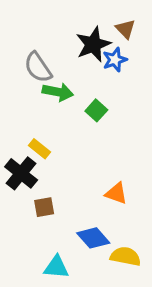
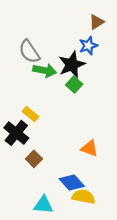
brown triangle: (125, 29) -> (97, 22), turned 42
black star: (93, 44) -> (72, 64), moved
brown square: (44, 207) -> (34, 159), turned -35
yellow semicircle: (125, 256) -> (84, 197), moved

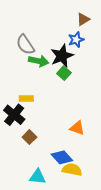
yellow rectangle: (30, 114) -> (26, 99), turned -40

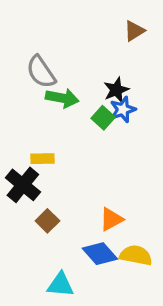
blue star: (76, 40) -> (123, 110), moved
black star: (62, 56) -> (116, 90), moved, size x0.7
orange triangle: (77, 128) -> (111, 219), moved, turned -49
yellow semicircle: (72, 170) -> (136, 255), moved

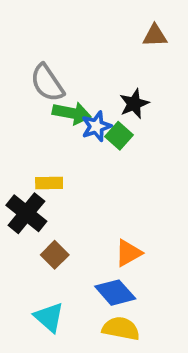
brown triangle: (134, 31) -> (155, 36), turned 30
blue star: (123, 110) -> (96, 126), moved
yellow semicircle: (136, 255) -> (121, 329), moved
cyan triangle: (61, 285) -> (49, 317), moved, turned 36

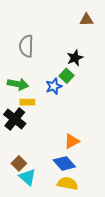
gray semicircle: (47, 83) -> (26, 46), turned 35
green arrow: (72, 113) -> (18, 84), moved
blue star: (96, 126) -> (54, 86), moved
brown square: (55, 255) -> (19, 163), moved

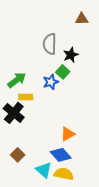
gray semicircle: (26, 46) -> (50, 44), moved
green arrow: (18, 84) -> (17, 80), turned -48
cyan triangle: (27, 177) -> (44, 170), moved

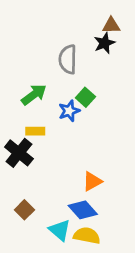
black star: (71, 55) -> (104, 43), moved
green arrow: (17, 80) -> (34, 95), moved

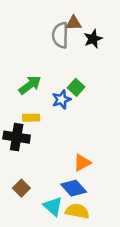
brown triangle: (111, 25) -> (74, 23), moved
gray semicircle: (68, 59) -> (60, 35), moved
black cross: (19, 153) -> (17, 137), turned -30

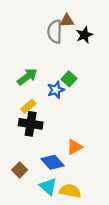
yellow rectangle: (31, 118) -> (28, 106), turned -40
black cross: (17, 137) -> (31, 124), moved
blue diamond: (74, 188) -> (53, 162), moved

